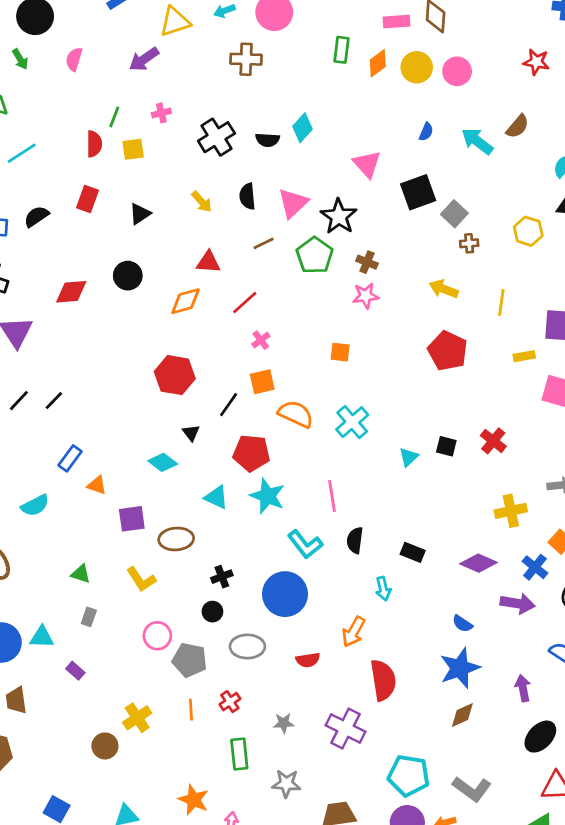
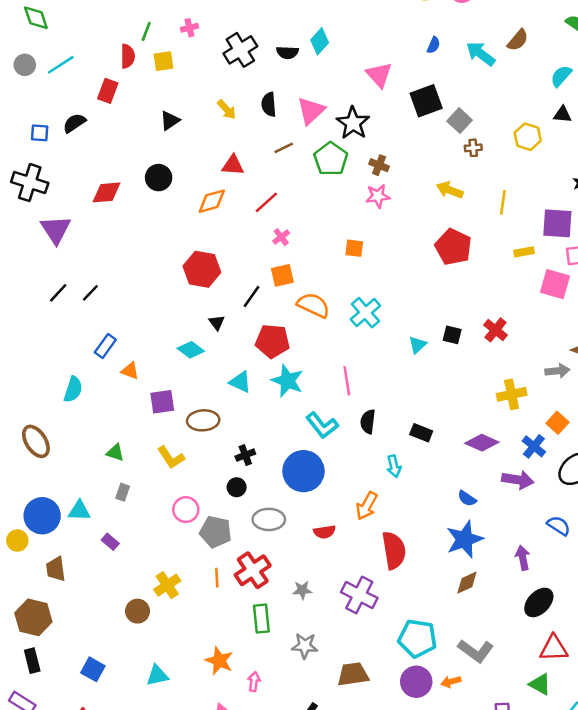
red rectangle: (87, 199) -> (108, 91), moved
cyan semicircle: (35, 505) -> (73, 389), turned -45
red cross: (230, 702) -> (253, 570), size x1.8

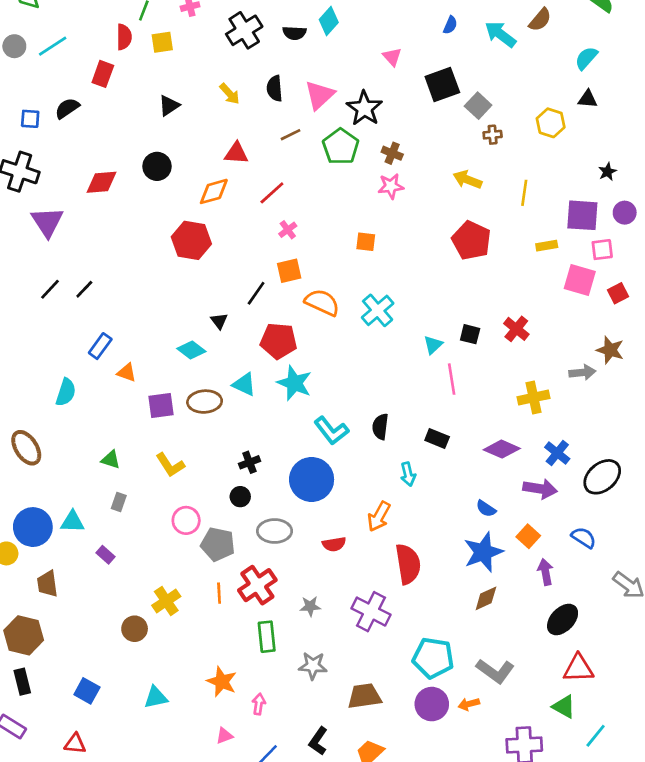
pink triangle: (379, 75) -> (392, 57), size x0.7
red hexagon: (202, 269) -> (191, 240), moved
pink line: (347, 381) -> (452, 379), moved
brown ellipse: (203, 420) -> (205, 402), moved
orange square: (557, 423) -> (528, 536), moved

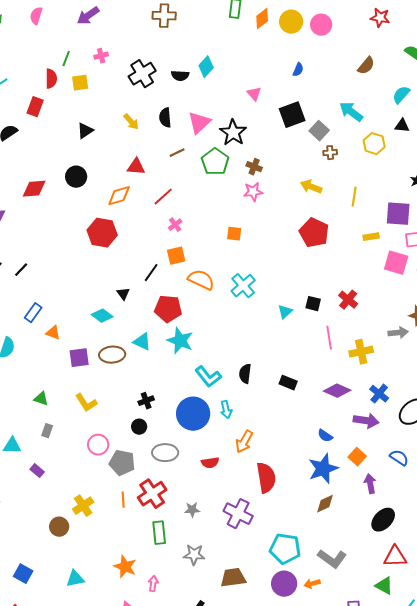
cyan arrow: (500, 34) -> (351, 112), moved
pink line: (452, 379) -> (329, 338), moved
cyan arrow: (408, 474) -> (226, 410), moved

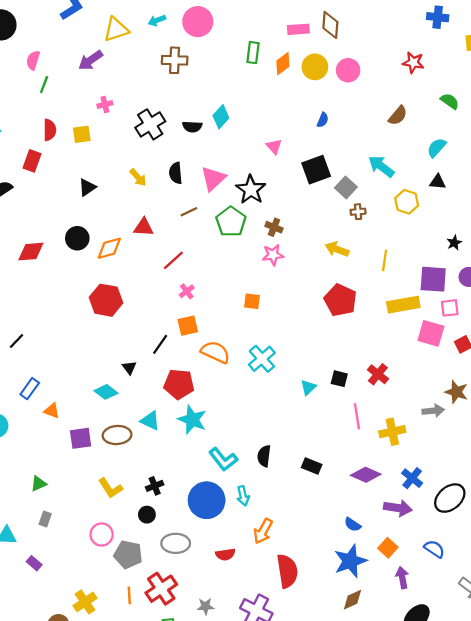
green line: (66, 59) -> (44, 85), moved
orange diamond: (119, 196) -> (109, 248), moved
yellow rectangle: (371, 237) -> (403, 305), size x1.8
green triangle: (41, 399) -> (39, 484), turned -42
yellow L-shape: (86, 403) -> (110, 488), moved

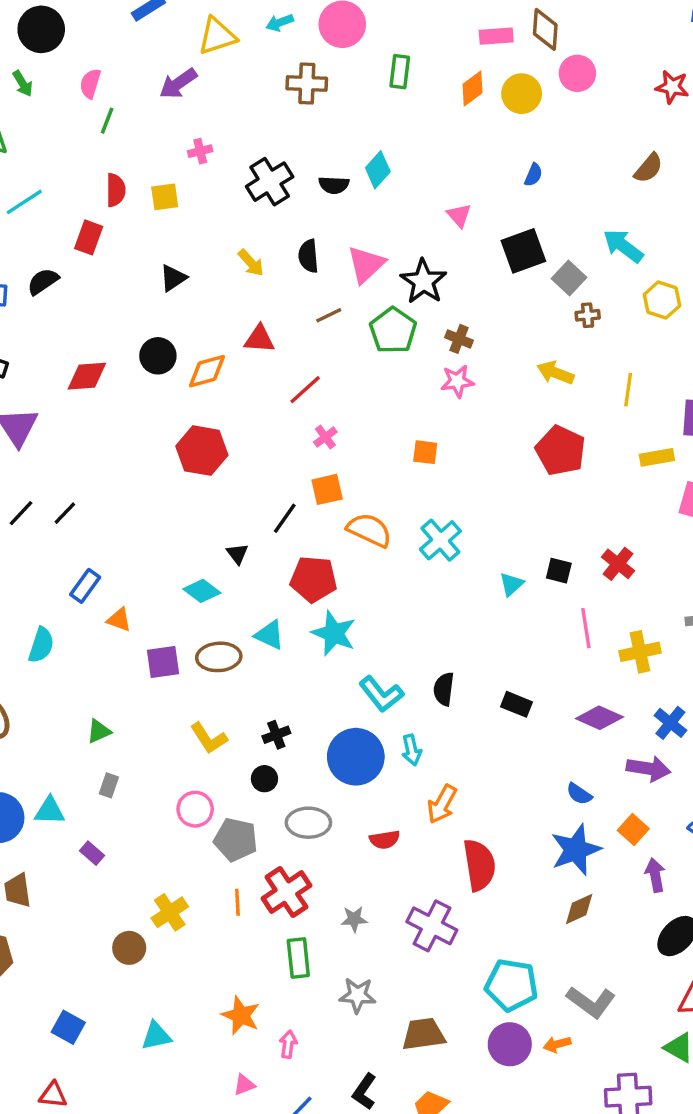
green rectangle: (253, 53) -> (400, 72), moved
pink circle: (348, 70) -> (577, 73), moved
yellow rectangle: (403, 305) -> (657, 457), size x0.7

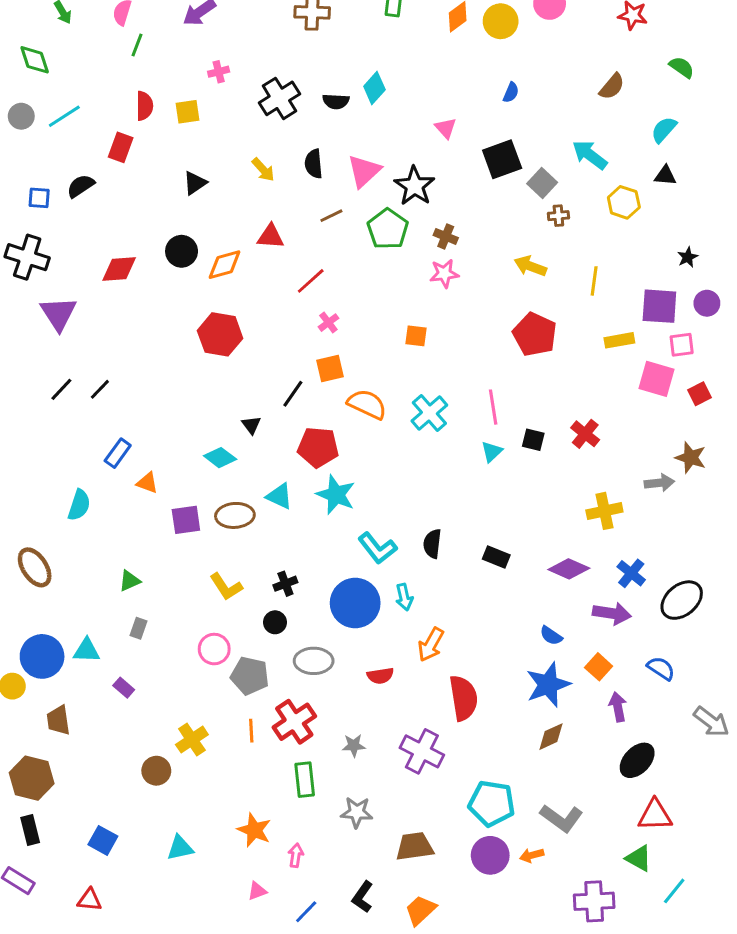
pink line: (586, 628) -> (493, 407), moved

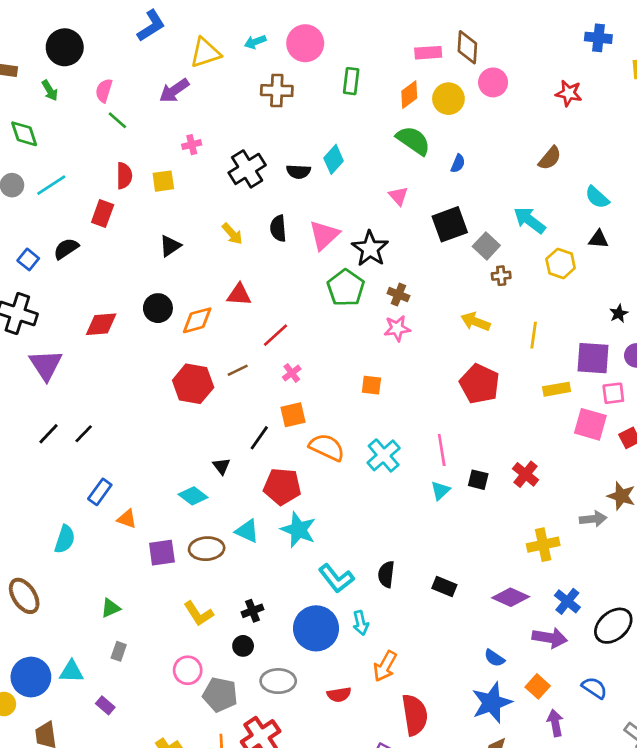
green line: (137, 45) -> (117, 120), turned -70
green semicircle: (682, 67) -> (413, 141), moved, size x1.5
cyan semicircle: (664, 130) -> (597, 197), turned -90
blue square: (39, 198) -> (28, 259), turned 35
brown line: (331, 216) -> (238, 370), moved

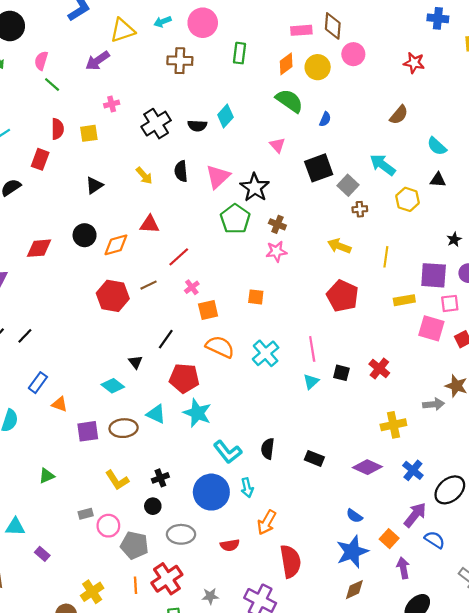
orange square: (293, 415) -> (208, 310), moved
purple arrow: (550, 638) -> (415, 515), moved, turned -60
gray rectangle: (119, 651) -> (86, 514), moved, turned 56

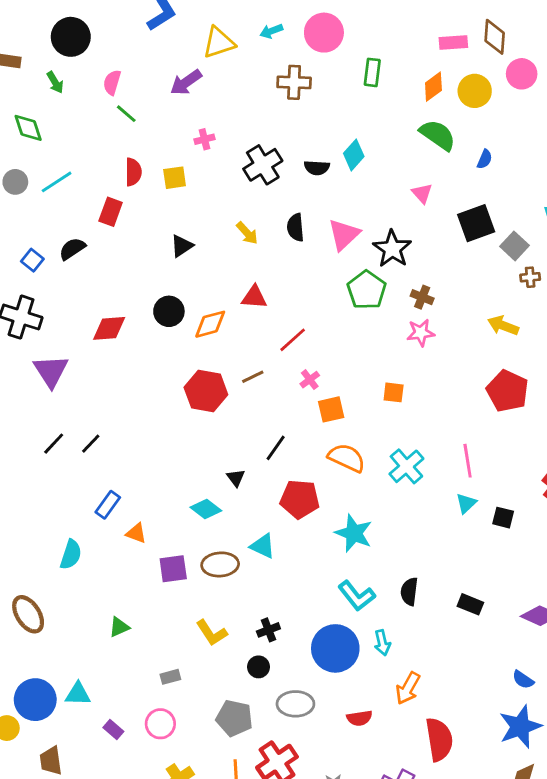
black square: (341, 373) -> (503, 518), moved
cyan star: (197, 413) -> (354, 533), moved
pink circle: (108, 526) -> (160, 724), moved

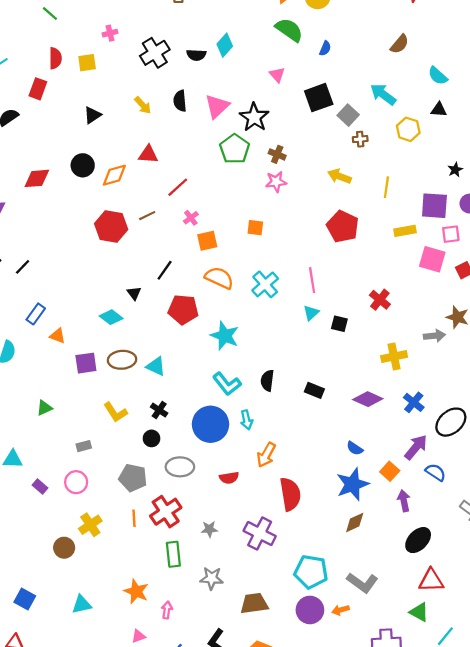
cyan triangle: (263, 546) -> (156, 366), moved
black cross: (268, 630) -> (159, 410), turned -35

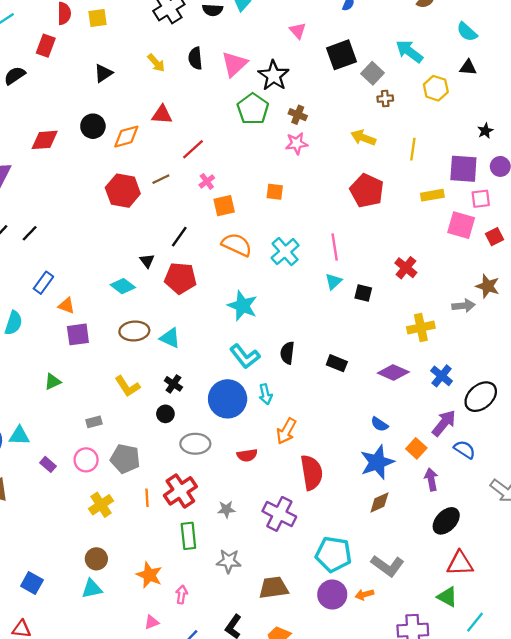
red pentagon: (183, 310) -> (180, 278), moved
purple square: (86, 363) -> (78, 334), moved
gray pentagon: (133, 478) -> (125, 459), moved
brown circle: (64, 548) -> (96, 559), moved

